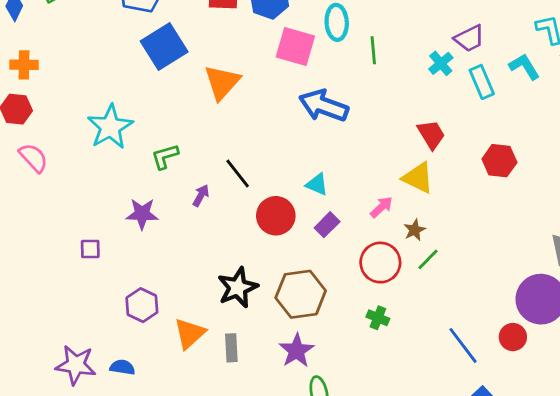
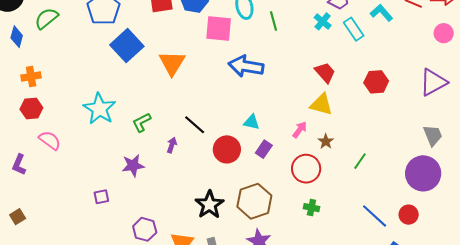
green line: (428, 259) -> (360, 161), moved
red circle: (513, 337) -> (409, 215), moved

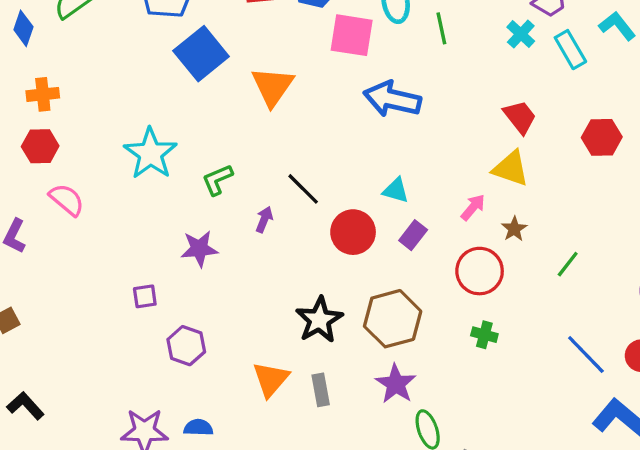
purple hexagon: (145, 229) -> (186, 346), moved

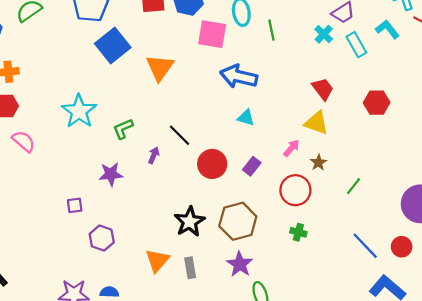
cyan triangle: (396, 190) -> (246, 118), moved

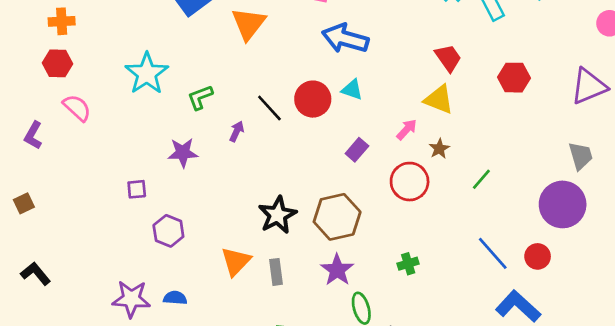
red circle: (212, 164) -> (313, 99), moved
green cross: (298, 232) -> (408, 264), moved, turned -35

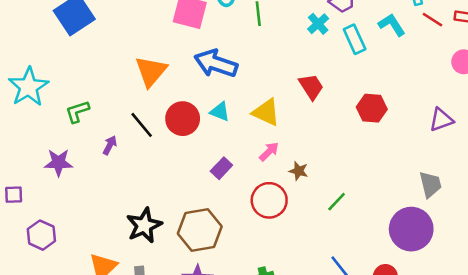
orange triangle: (248, 24) -> (151, 71), moved
purple triangle: (589, 86) -> (441, 120), size x0.7
yellow triangle: (439, 99) -> (266, 112), moved
brown star: (439, 149) -> (299, 171), turned -30

